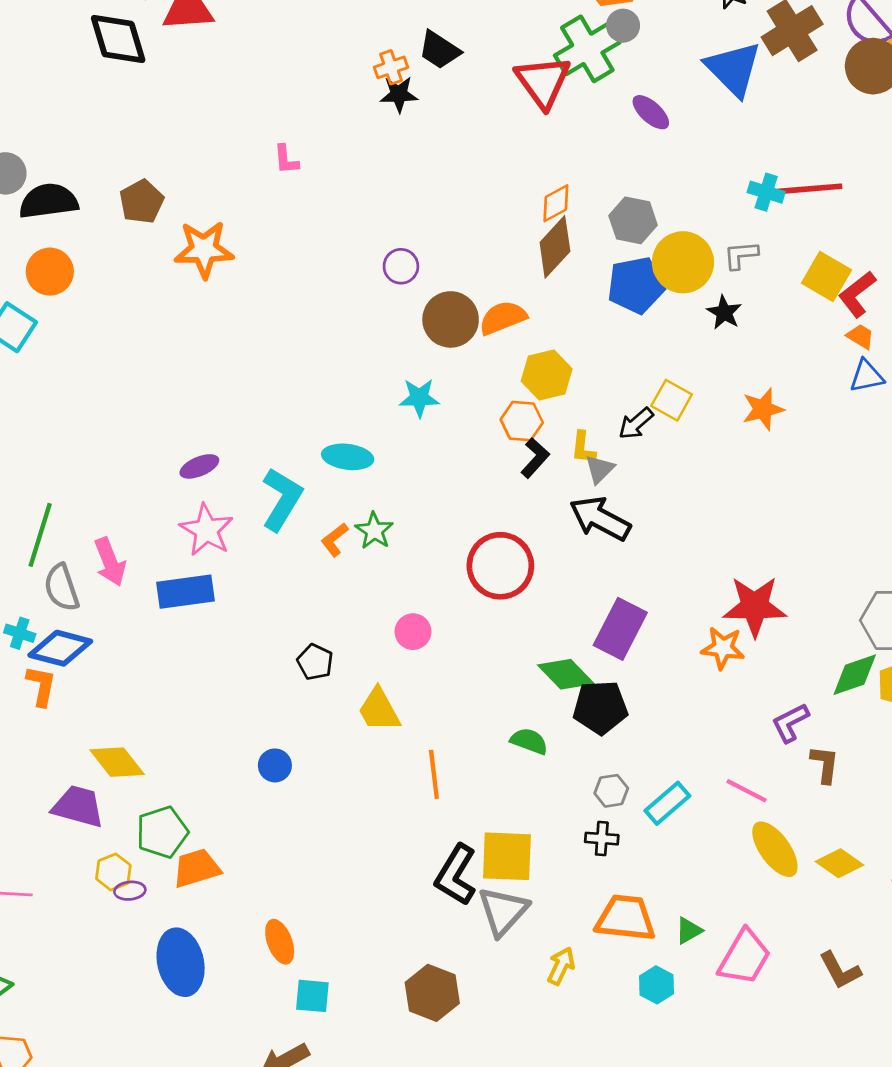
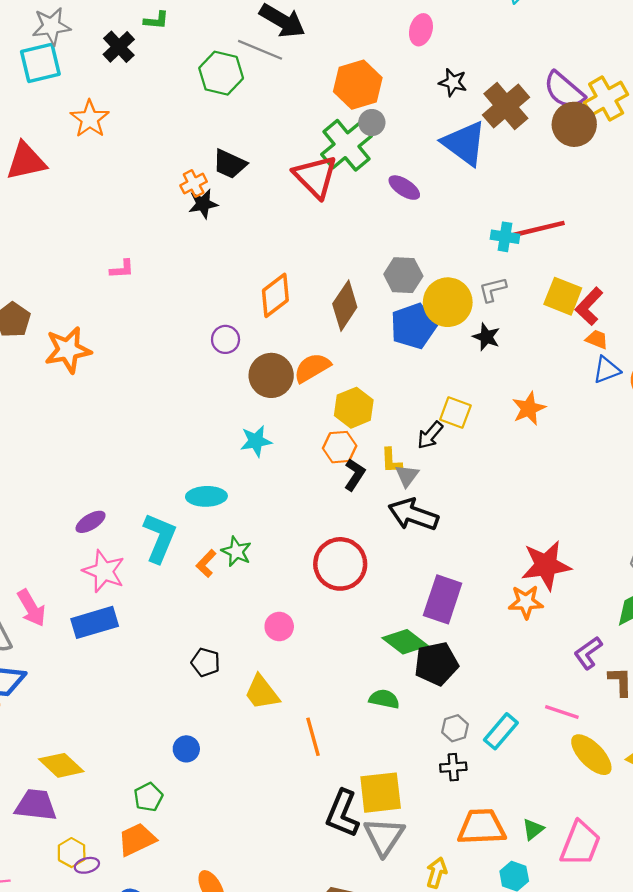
pink L-shape: (286, 160) -> (122, 269), turned -80
orange diamond: (556, 203) -> (275, 295), moved, size x1.4
green pentagon: (162, 832) -> (148, 797), moved, size x0.7

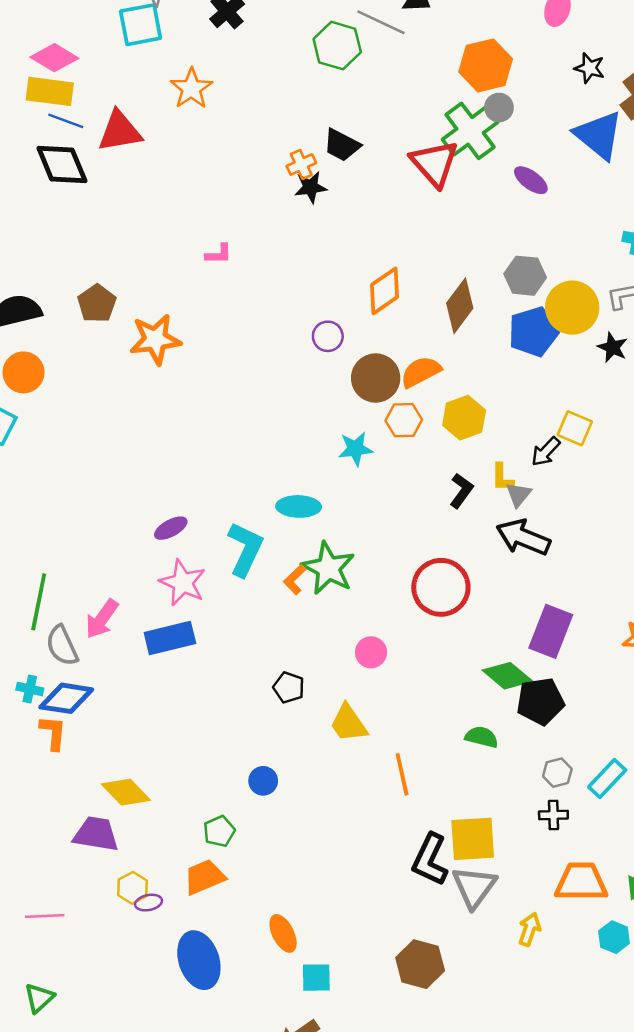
orange hexagon: (340, 447) -> (404, 420), moved
green star: (236, 552) -> (328, 568), size x1.6
pink arrow: (31, 608) -> (102, 619), turned 63

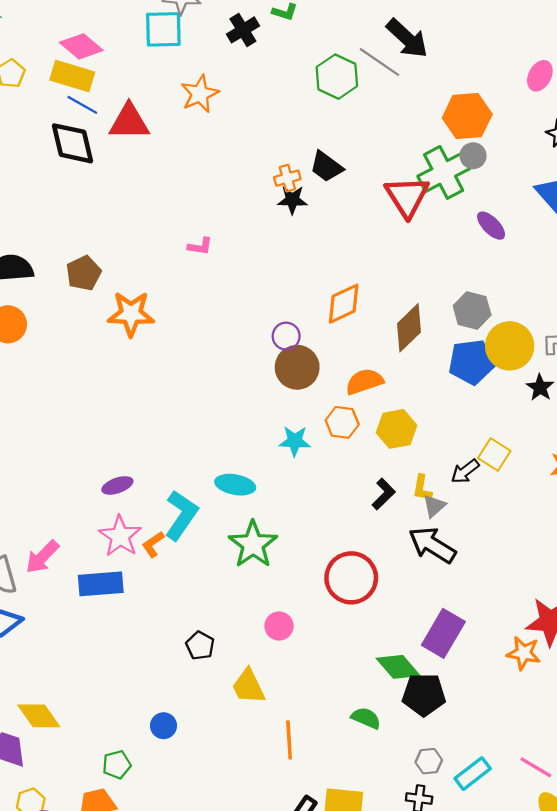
brown circle: (376, 378) -> (297, 367), moved
orange L-shape: (295, 580) -> (153, 544), moved

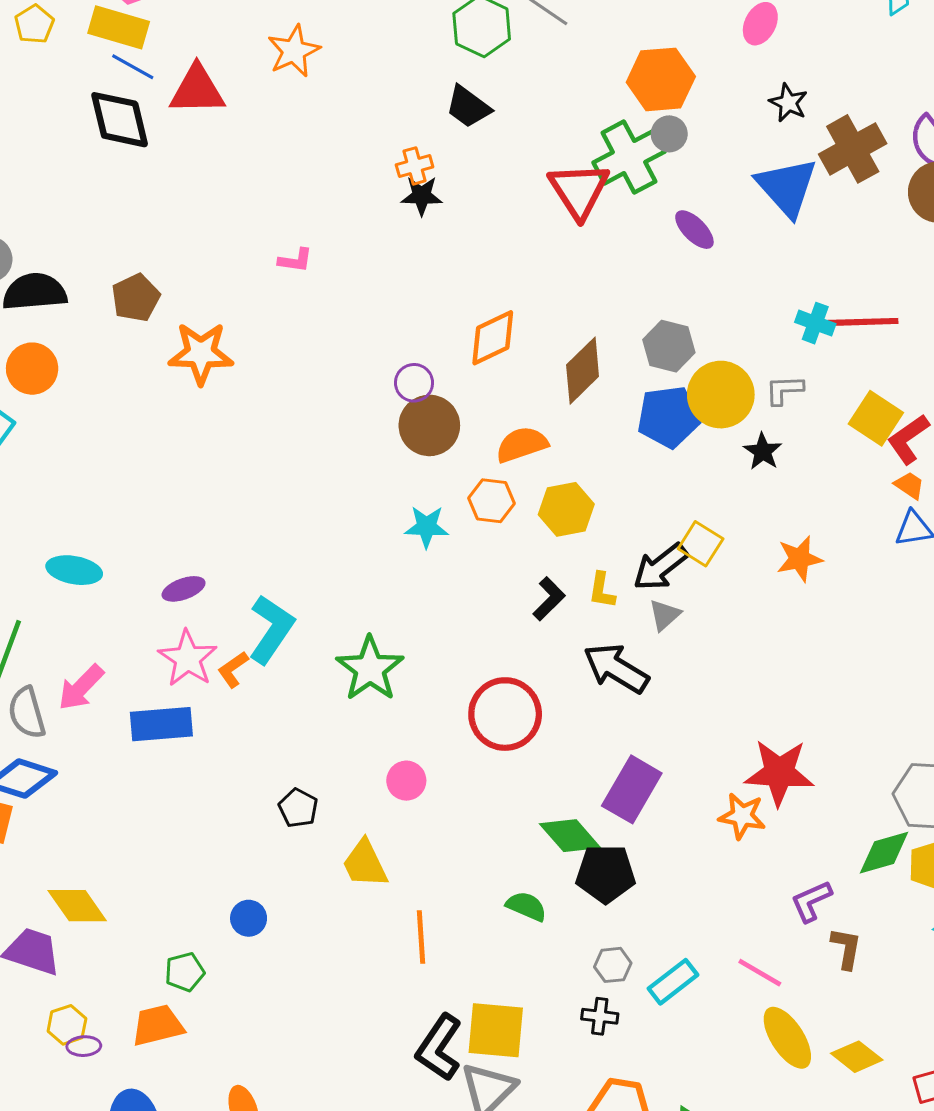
black trapezoid: (326, 167) -> (468, 107), moved
black arrow: (465, 471) -> (660, 567), size x1.4
cyan ellipse: (235, 485) -> (74, 570), moved
gray triangle: (434, 506) -> (665, 615), moved

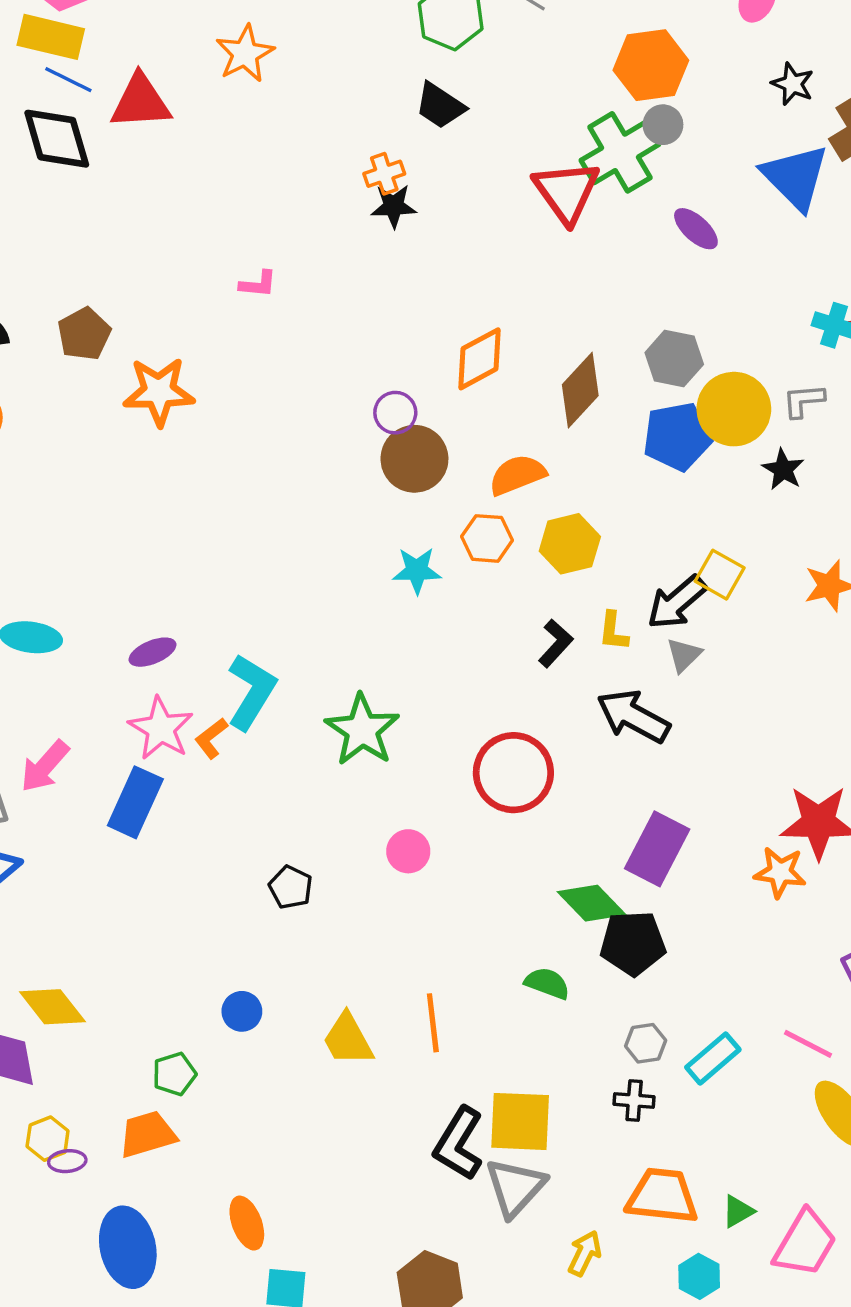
blue rectangle: (161, 724) -> (135, 802), turned -58
yellow trapezoid: (365, 864) -> (348, 1039), moved

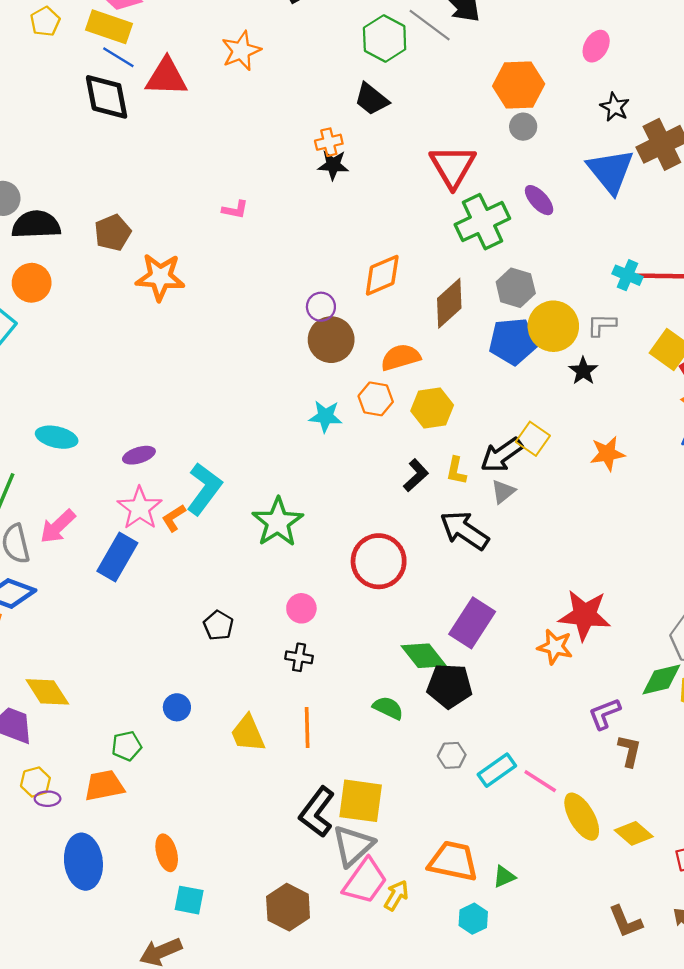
green cross: (620, 152) -> (482, 222), moved
pink line: (808, 1044) -> (540, 781), moved
black cross: (634, 1101) -> (299, 657), moved
pink trapezoid: (805, 1243) -> (365, 881), moved

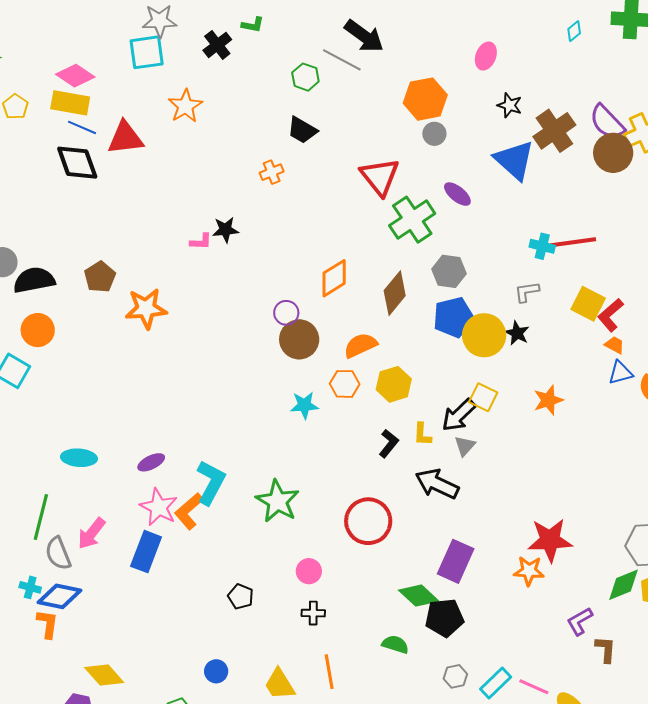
green hexagon: (385, 39) -> (305, 77), size x0.7
black star: (333, 165) -> (225, 230), moved
yellow circle: (553, 326) -> (484, 335), moved
orange L-shape: (174, 518) -> (189, 511), size x1.5

